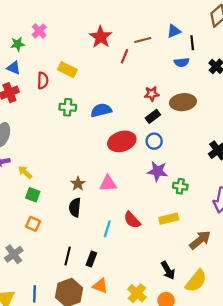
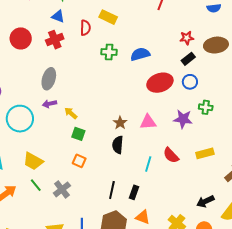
purple star: (158, 171) -> (183, 119), moved
green cross: (180, 186) -> (206, 107), moved
black arrow: (168, 270) -> (205, 201), turned 96

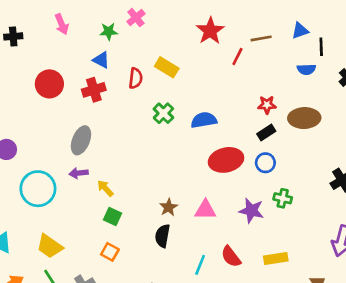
green cross: (109, 52) -> (163, 113), turned 35

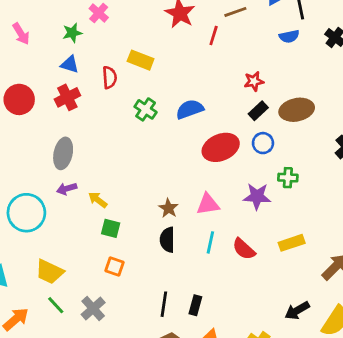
brown ellipse: (304, 118) -> (297, 110), moved
cyan line: (200, 265) -> (210, 242), moved

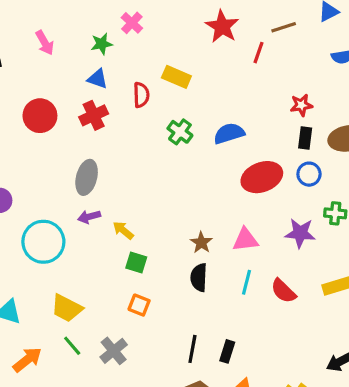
black rectangle: (258, 111) -> (305, 138), turned -42

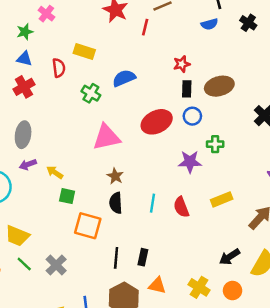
blue semicircle: (229, 133) -> (124, 78), moved
pink triangle: (245, 240) -> (107, 137), moved, size x1.4
red semicircle: (283, 291) -> (181, 207), turned 30
orange square: (139, 305) -> (88, 226), moved, size x1.6

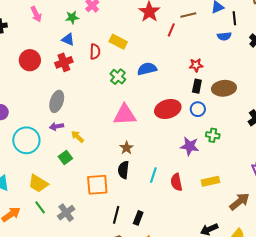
green square: (67, 196) -> (65, 158), moved, turned 32
orange square: (88, 226) -> (97, 185), turned -30

